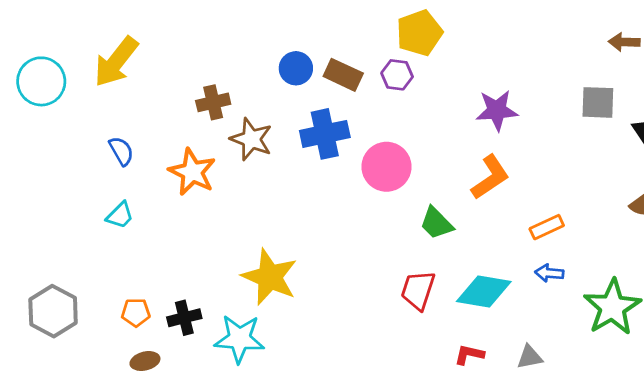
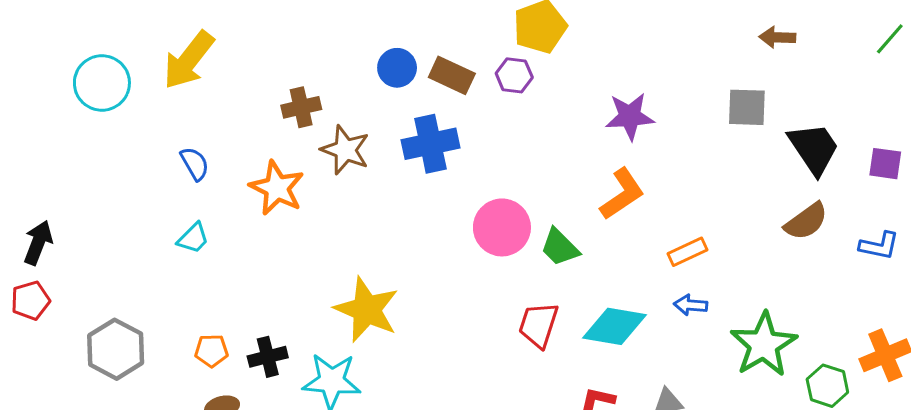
pink circle: (387, 167) -> (502, 227), moved

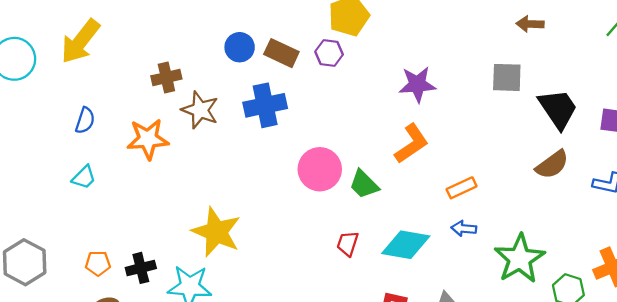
blue semicircle: (195, 164) -> (85, 120), turned 48
orange star: (277, 188) -> (148, 139), turned -30
red trapezoid: (538, 325) -> (348, 244), size x0.7

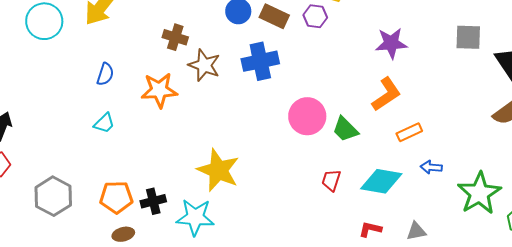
brown cross: (166, 77) -> (175, 37), turned 30
orange rectangle: (462, 188) -> (409, 132), moved
orange pentagon: (98, 263) -> (116, 197), size x1.5

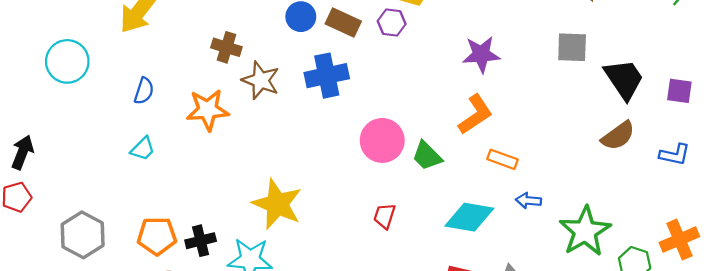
cyan circle: (44, 21) -> (67, 61), moved
orange rectangle: (409, 132) -> (502, 159), turned 45
red trapezoid: (331, 180) -> (385, 216), moved

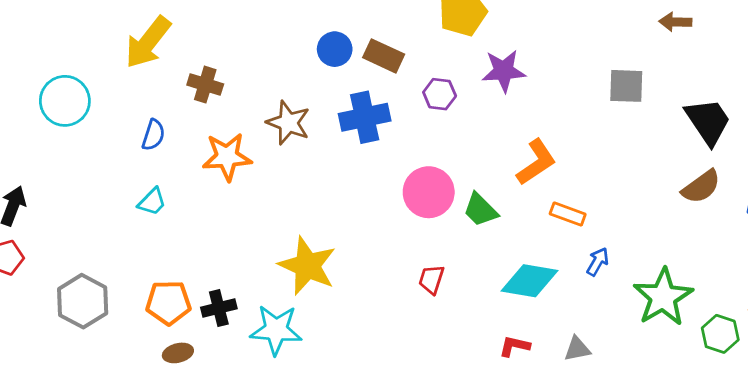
purple hexagon: (392, 23) -> (440, 94), moved
brown cross: (226, 47) -> (205, 85), moved
gray square: (572, 47) -> (626, 86), moved
purple star: (481, 54) -> (504, 71), moved
blue arrow: (528, 201) -> (598, 262), turned 115

